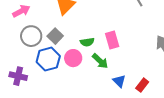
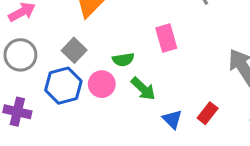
gray circle: (31, 36) -> (20, 55), moved
pink rectangle: (112, 40) -> (166, 38), moved
red rectangle: (142, 85) -> (208, 113), moved

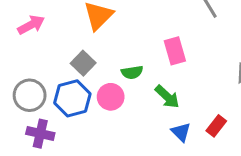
gray circle: (20, 55) -> (30, 95), moved
green arrow: (143, 89) -> (167, 97), moved
purple cross: (17, 112) -> (40, 134), moved

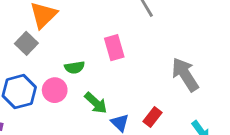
gray square: (83, 63) -> (26, 43), moved
green arrow: (167, 97) -> (96, 103), moved

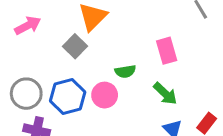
green arrow: (96, 103) -> (165, 94), moved

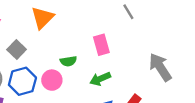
gray square: (75, 46) -> (17, 49), moved
green arrow: (165, 94) -> (100, 79), turned 114

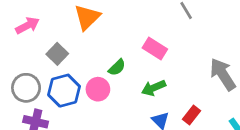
pink rectangle: (101, 45) -> (155, 48), turned -42
green semicircle: (68, 61) -> (117, 67), turned -35

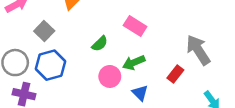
pink circle: (98, 89) -> (110, 76), moved
red rectangle: (192, 115) -> (175, 74), moved

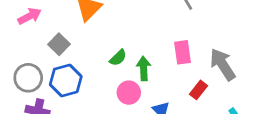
pink rectangle: (135, 26) -> (182, 52), moved, turned 50
green arrow: (134, 63) -> (144, 68), moved, turned 110

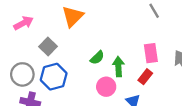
red rectangle: (199, 90) -> (145, 77), moved

